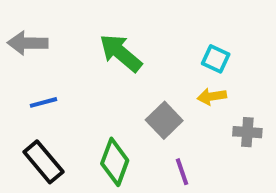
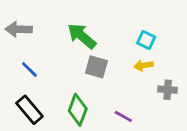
blue line: (43, 102) -> (29, 70), turned 60
gray square: (164, 120) -> (96, 67), moved, turned -30
purple line: (182, 172) -> (123, 116), turned -42

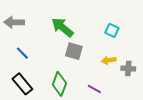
yellow arrow: (143, 66) -> (109, 60), moved

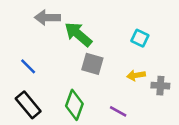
gray arrow: (14, 22) -> (47, 18), moved

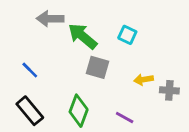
cyan square: (140, 38) -> (127, 35), moved

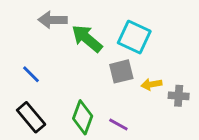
cyan square: (127, 35) -> (134, 37), size x1.6
gray square: (98, 67) -> (121, 71), moved, turned -30
purple line: (125, 117) -> (118, 124), moved

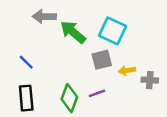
black rectangle: (31, 117) -> (26, 98), turned 35
purple line: (118, 124) -> (97, 93), moved, turned -49

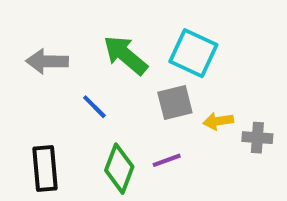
gray arrow: (44, 17) -> (47, 61), moved
blue line: (26, 62) -> (94, 107), moved

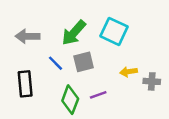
green arrow: (125, 55) -> (74, 33), turned -88
gray square: (175, 103) -> (84, 62), moved
black rectangle: (45, 169) -> (25, 84), moved

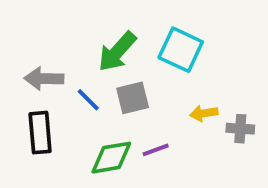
gray arrow: (28, 36) -> (44, 79), moved
green diamond: (70, 100) -> (111, 158), turned 60

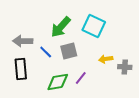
purple line: (156, 150) -> (81, 78), turned -32

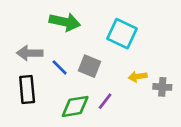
green arrow: (61, 27) -> (65, 22), moved, turned -120
gray square: (69, 51) -> (89, 66), turned 36

